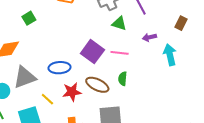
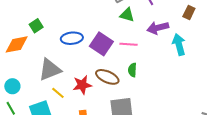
green square: (29, 18) -> (36, 26), moved
purple arrow: (149, 37) -> (158, 28), size x1.5
blue ellipse: (60, 68) -> (72, 38), moved
gray triangle: (25, 77) -> (50, 70), moved

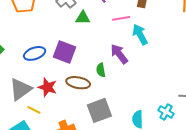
purple arrow: (158, 28) -> (119, 54), moved, turned 80
pink line: (129, 44) -> (121, 18), moved
red star: (82, 85) -> (47, 87), moved, turned -30

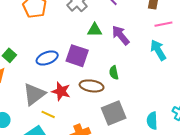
green triangle: (83, 18) -> (95, 30), moved
pink line: (121, 18) -> (163, 24), moved
cyan arrow: (140, 34) -> (158, 50), moved
purple arrow: (119, 54) -> (121, 35), moved

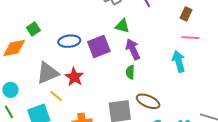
purple arrow: (121, 35) -> (133, 49), moved
purple square: (77, 56) -> (99, 46), turned 35
brown ellipse: (92, 86) -> (148, 101), moved

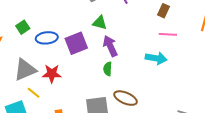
green square: (33, 29) -> (23, 27), moved
cyan arrow: (179, 61) -> (156, 58), turned 115
red star: (74, 77) -> (52, 74), turned -30

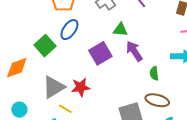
green square: (23, 27) -> (45, 46), size x1.5
blue ellipse: (47, 38) -> (69, 30), moved, turned -40
green semicircle: (108, 69) -> (154, 73), moved

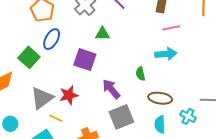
purple arrow: (134, 51) -> (111, 89), moved
purple square: (100, 53) -> (85, 60), turned -35
brown ellipse: (157, 100) -> (160, 98), moved

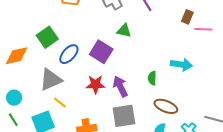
pink line: (171, 28) -> (203, 29), moved
blue ellipse: (52, 39) -> (69, 54), moved
red star: (69, 95) -> (95, 84), moved

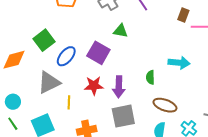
purple arrow: (120, 86) -> (119, 87), turned -150
yellow line: (60, 102) -> (69, 102), moved, turned 56

